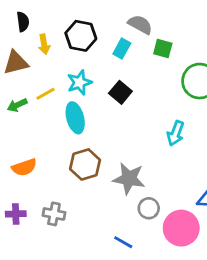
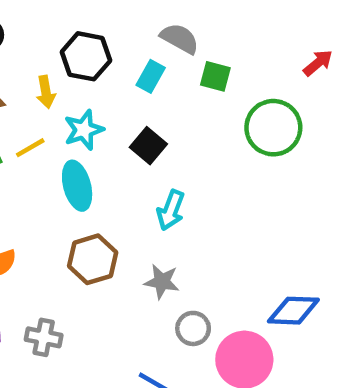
yellow arrow: (44, 44) -> (46, 92), moved
cyan arrow: (176, 133) -> (171, 210), moved
gray star: (129, 179) -> (162, 282), size x0.7

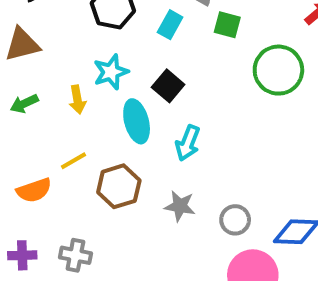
yellow arrow: (46, 92) -> (77, 100), moved
yellow line: (30, 148) -> (73, 161), moved
cyan ellipse: (77, 186) -> (137, 121), moved
gray circle: (193, 328) -> (235, 220), moved

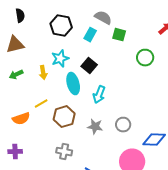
green circle: (278, 70) -> (145, 58), size x0.7
gray circle: (235, 220) -> (123, 125), moved
gray cross: (75, 255) -> (64, 152), moved

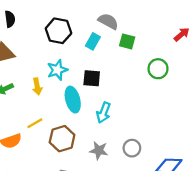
black square: (89, 66) -> (92, 78), turned -35

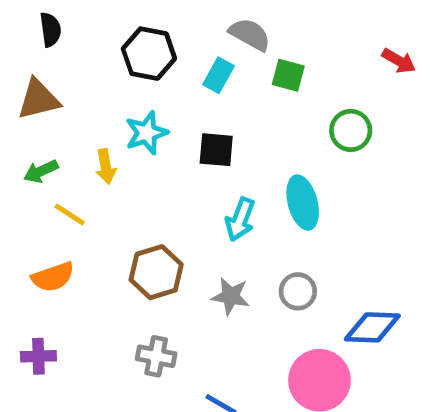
red arrow: (182, 34) -> (399, 61), turned 70
cyan ellipse: (73, 100) -> (303, 203), moved
yellow line: (35, 123) -> (70, 215), moved, turned 63

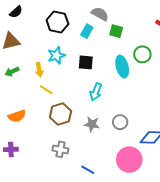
black semicircle: (50, 30) -> (16, 12), turned 56
cyan ellipse: (303, 203) -> (122, 67), moved
yellow line: (70, 215) -> (46, 90), moved

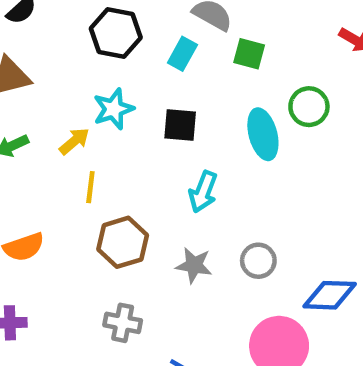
yellow arrow: (39, 70) -> (74, 141), turned -120
yellow line: (46, 90) -> (90, 187), turned 64

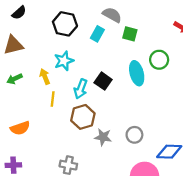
black square: (180, 125) -> (103, 81), moved, turned 30
yellow arrow: (74, 141) -> (45, 77), turned -72
cyan arrow: (203, 192) -> (81, 89), moved
brown hexagon: (123, 242) -> (83, 117), moved

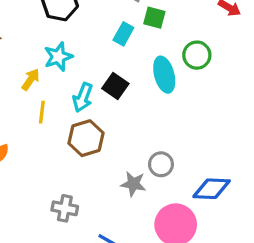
cyan rectangle: (97, 34) -> (123, 34), moved
yellow arrow: (45, 77) -> (31, 80), turned 56
gray star: (103, 137) -> (133, 184), moved

